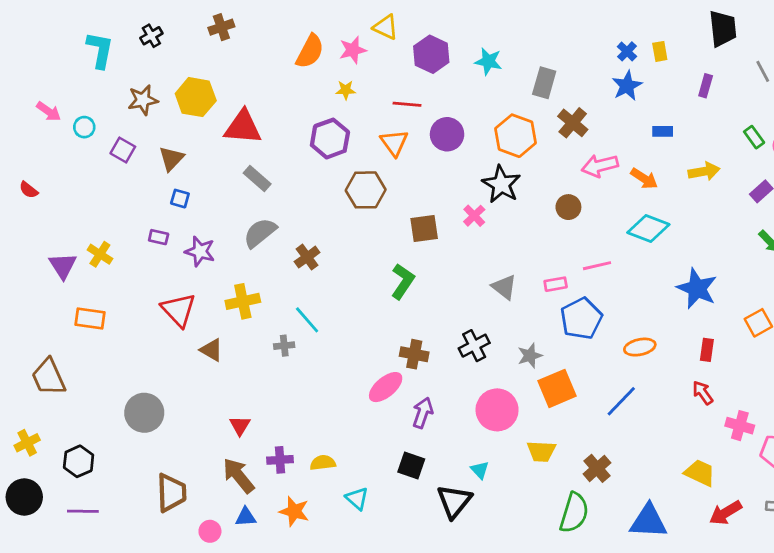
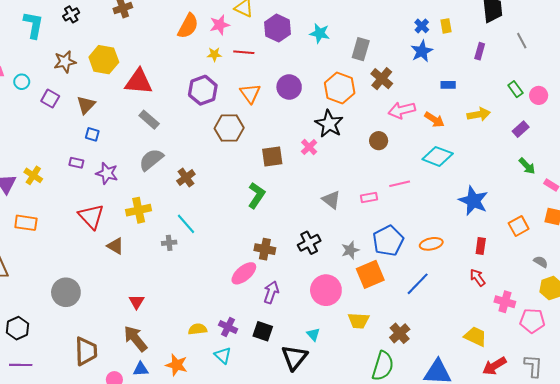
red line: (407, 104) -> (244, 52), moved
blue pentagon: (581, 318) -> (388, 241), moved
purple cross: (280, 460) -> (228, 327), moved, turned 30

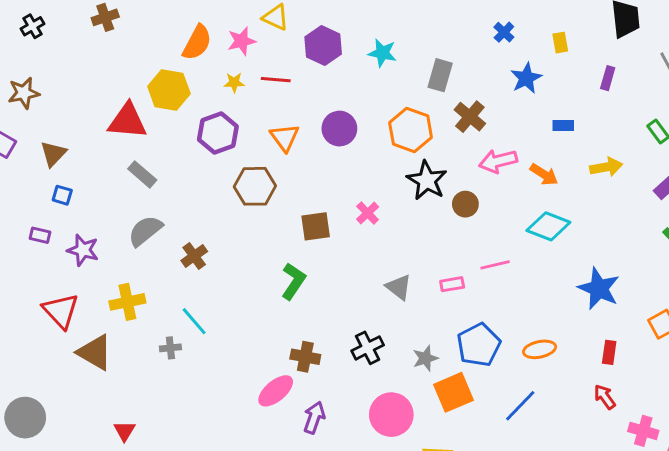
blue cross: (422, 26) -> (504, 32), moved
yellow hexagon: (104, 60) -> (169, 90), moved
black star: (329, 124) -> (427, 180), moved
brown triangle: (115, 246) -> (95, 352), size x1.5

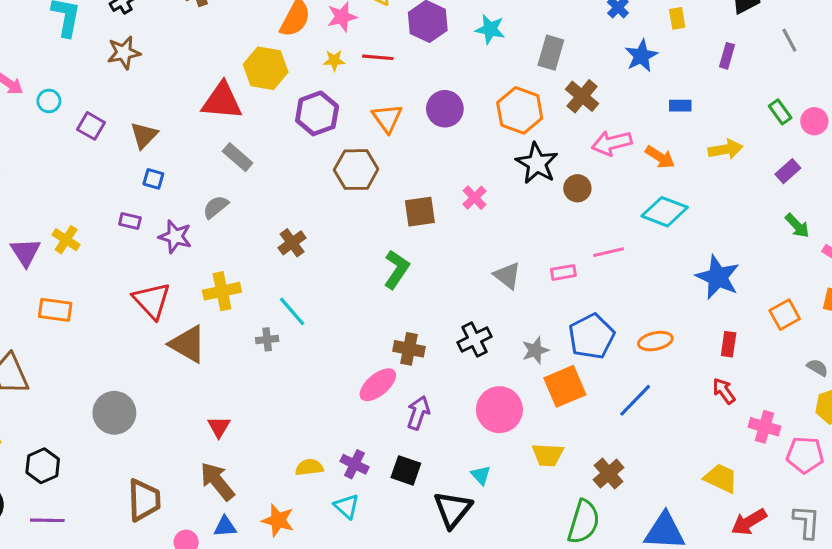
brown star: (24, 93) -> (124, 53), moved
gray semicircle: (145, 231) -> (216, 207), moved, size x0.7

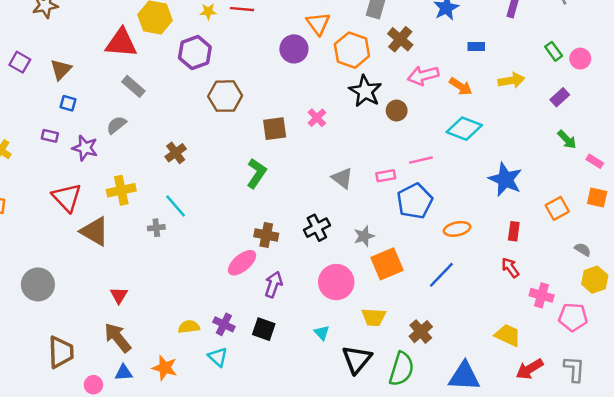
orange triangle: (387, 118) -> (318, 24), moved
blue pentagon: (591, 336) -> (415, 201), moved
black triangle: (453, 509) -> (357, 359), moved

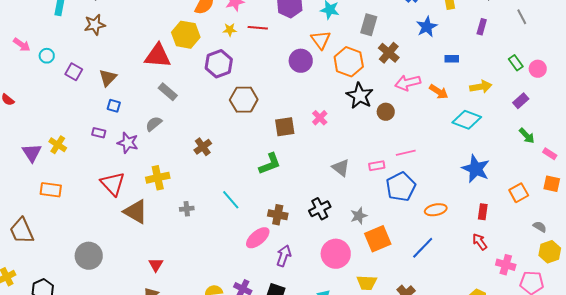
cyan diamond: (464, 129) -> (467, 120), moved
green L-shape: (257, 173) -> (270, 164), turned 35
cyan line: (176, 206) -> (231, 200), moved

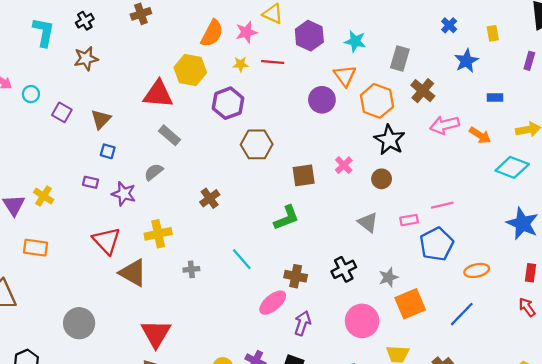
brown circle: (386, 112) -> (382, 179), moved
red triangle: (156, 265) -> (156, 333), size x1.8

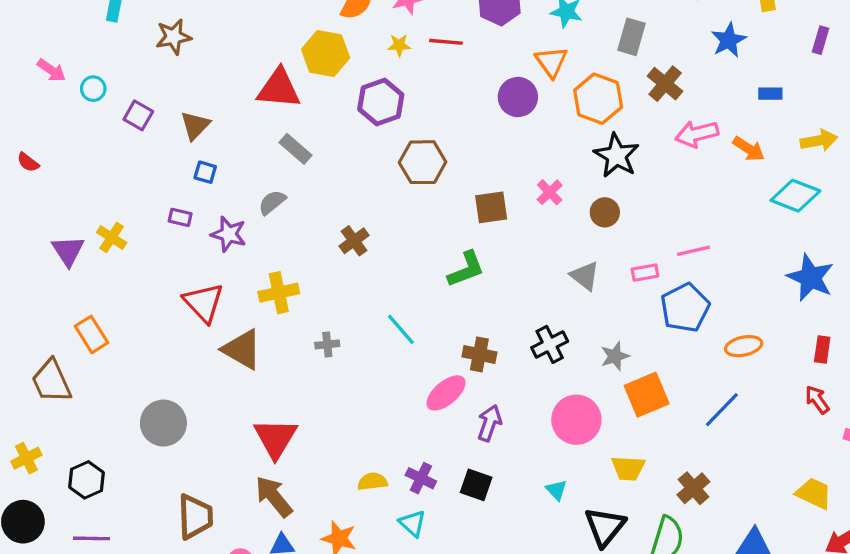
orange rectangle: (36, 248) -> (92, 334), moved, turned 50

